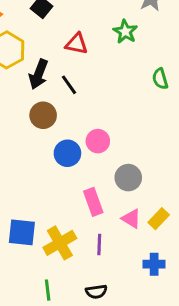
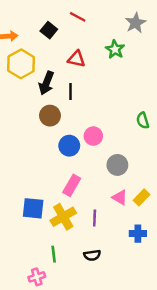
green semicircle: (160, 79) -> (143, 120), moved
black line: (69, 85) -> (70, 92), turned 35
pink rectangle: (93, 202) -> (72, 185), moved, turned 50

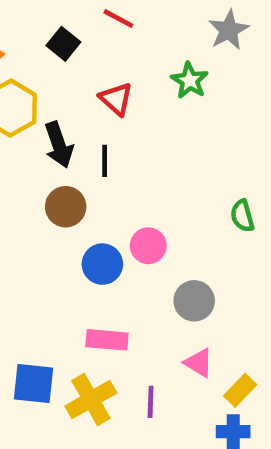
red triangle: (76, 59) -> (116, 99), turned 30
black arrow: (46, 83) -> (59, 145), turned -40
pink rectangle: (72, 185) -> (107, 340), turned 65
yellow rectangle: (141, 197) -> (240, 390), moved

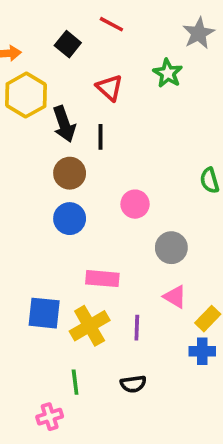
blue circle: (102, 264) -> (70, 219), moved

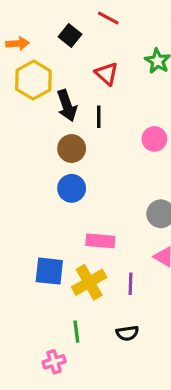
pink circle: (135, 204) -> (154, 139), moved

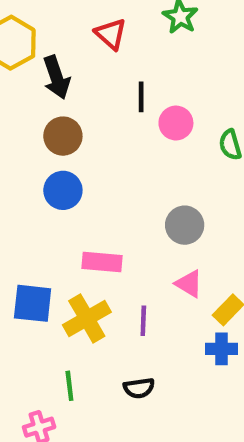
black line: (99, 117) -> (141, 97), moved

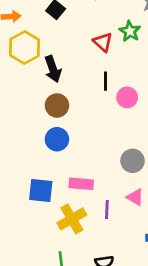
red triangle: (111, 34) -> (103, 42), moved
blue square: (33, 303) -> (41, 191), moved
purple line: (143, 321) -> (107, 209), moved

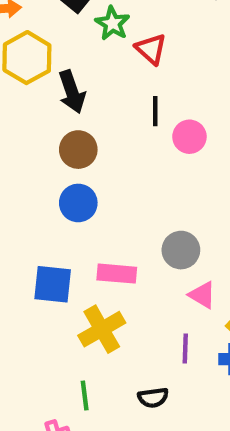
green star: (130, 31) -> (112, 23), moved
gray circle: (133, 161) -> (181, 250), moved
purple line: (107, 209) -> (185, 348), moved

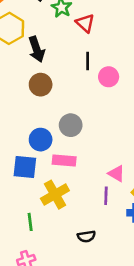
blue circle: (78, 203) -> (41, 140), moved
gray circle: (181, 250) -> (71, 125), moved
purple line: (185, 348) -> (106, 196), moved
green line: (85, 395) -> (30, 222), moved

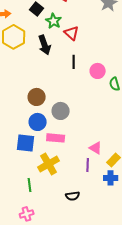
black arrow: (37, 49) -> (45, 45), moved
pink circle: (109, 77) -> (98, 71), moved
brown circle: (41, 85) -> (37, 97), moved

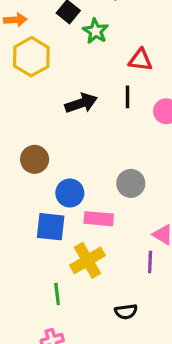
red triangle: (72, 33) -> (140, 60), moved, turned -35
black arrow: (45, 45) -> (81, 103), moved, turned -90
brown circle: (37, 97) -> (35, 159), moved
gray circle: (61, 111) -> (131, 183), moved

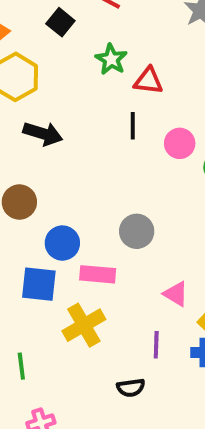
green star: (96, 31) -> (111, 59), moved
black arrow: (81, 103) -> (43, 134), moved, turned 36
purple line: (150, 262) -> (156, 345), moved
green line: (57, 294) -> (21, 366), moved

